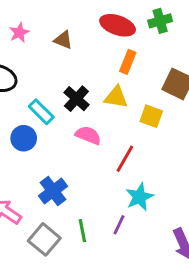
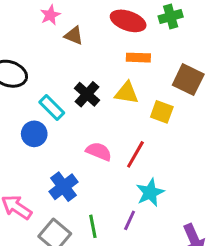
pink star: (19, 33) -> (50, 15), moved
orange rectangle: (128, 62) -> (138, 58), turned 70
pink semicircle: (88, 135) -> (99, 151), moved

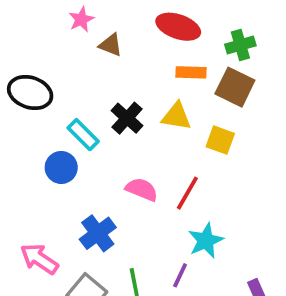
green cross: (171, 17) -> (240, 45), moved
brown square: (188, 80) -> (235, 87), moved

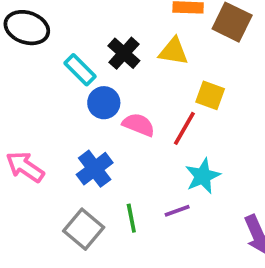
yellow square: (220, 140) -> (210, 95), moved
blue circle: (61, 167) -> (104, 103), moved
pink arrow: (39, 259) -> (25, 167), moved
purple line: (180, 275) -> (177, 211), turned 45

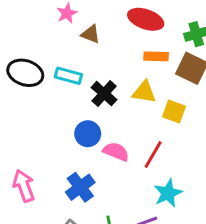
cyan rectangle: (80, 70) -> (68, 76), moved, turned -30
yellow square: (210, 95) -> (174, 111), moved
pink arrow: (25, 167) -> (24, 186), turned 36

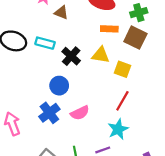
pink semicircle: (116, 152) -> (80, 113), moved, turned 132
red line: (153, 155) -> (122, 101), moved
blue cross: (80, 187) -> (49, 113), moved

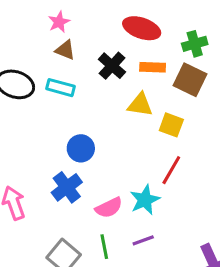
brown triangle: (61, 13) -> (65, 50), moved
black cross: (71, 56) -> (112, 66), moved
pink semicircle: (80, 113) -> (109, 208), moved
cyan star: (118, 129) -> (145, 200), moved

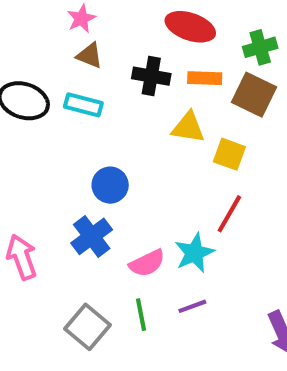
black cross: (112, 66) -> (151, 76), turned -32

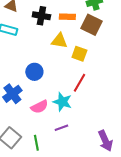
blue circle: (110, 185) -> (34, 72), moved
cyan star: (194, 253) -> (62, 102), turned -30
green line: (141, 315) -> (36, 143), moved

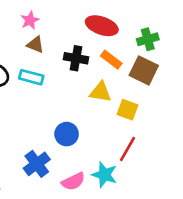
orange rectangle: (67, 17) -> (111, 60), turned 35

